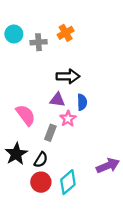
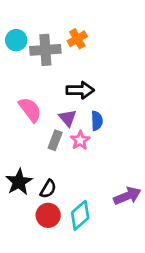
gray cross: (39, 42) -> (45, 50), size x1.5
purple triangle: (57, 100) -> (68, 118), turned 42
pink semicircle: (26, 115) -> (30, 110), moved
gray rectangle: (50, 133) -> (55, 140), moved

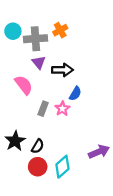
purple triangle: (68, 118) -> (39, 62), moved
blue semicircle: (97, 121) -> (75, 94), turned 32

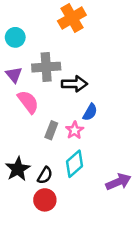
orange cross: (60, 30) -> (72, 18), moved, size x1.5
gray cross: (35, 39) -> (46, 67), moved
purple triangle: (39, 62) -> (14, 75), moved
cyan diamond: (62, 167) -> (75, 164), moved

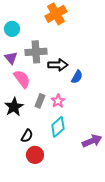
blue semicircle: (90, 112) -> (77, 77), moved
black star: (18, 169) -> (14, 107), moved
black semicircle: (45, 175) -> (27, 136), moved

